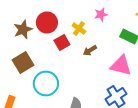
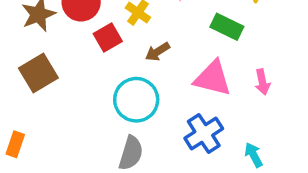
cyan circle: (46, 84) -> (136, 100), moved

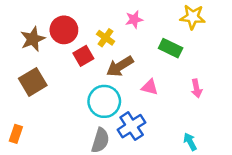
brown arrow: (158, 52) -> (120, 66), size x1.5
pink triangle: (213, 78) -> (150, 87), moved, size x0.6
blue cross: (204, 133) -> (132, 126), moved

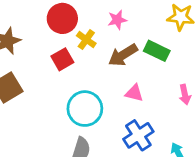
red circle: (64, 30) -> (62, 18), moved
brown arrow: (120, 66) -> (123, 55), moved
blue cross: (132, 126) -> (138, 135), moved

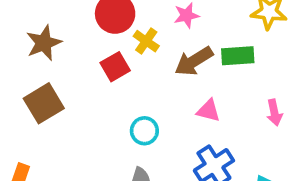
green rectangle: (157, 51) -> (238, 56), turned -30
cyan circle: (85, 109) -> (144, 131), size x0.6

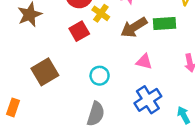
brown square: (44, 103) -> (45, 72), moved

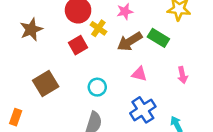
green rectangle: (164, 23) -> (158, 38), turned 35

